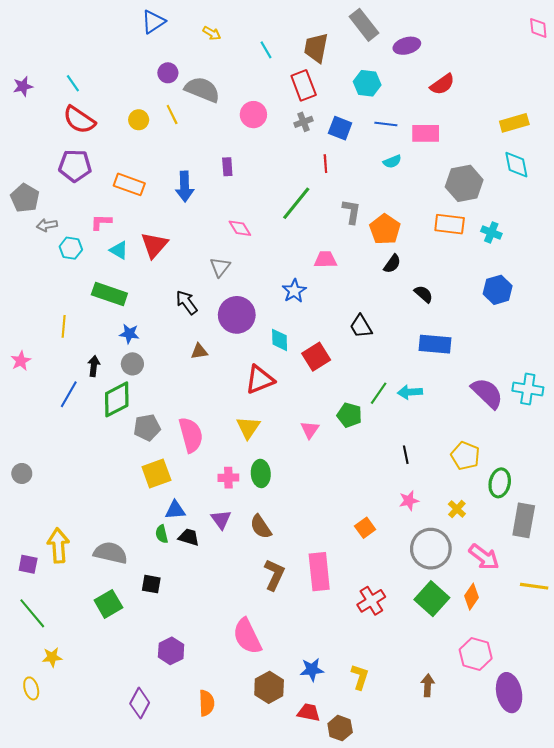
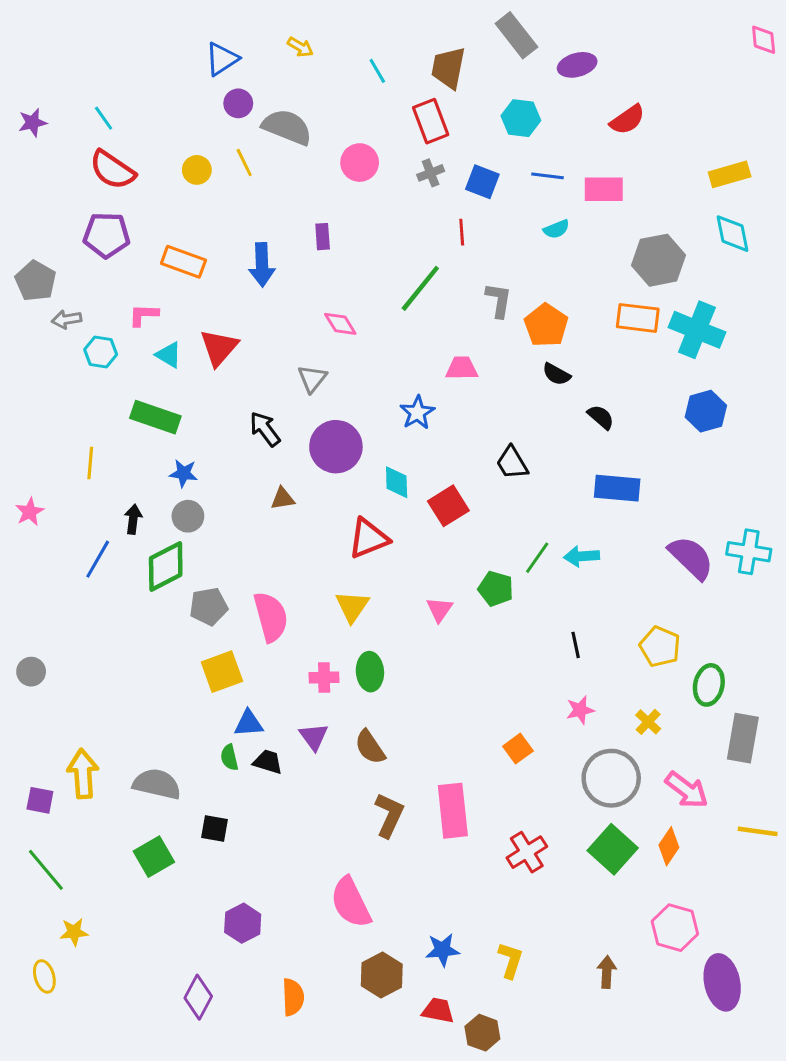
blue triangle: (153, 22) -> (222, 59), moved
cyan cross: (491, 232) -> (697, 330), size x1.8
black semicircle: (392, 264) -> (556, 374), turned 84

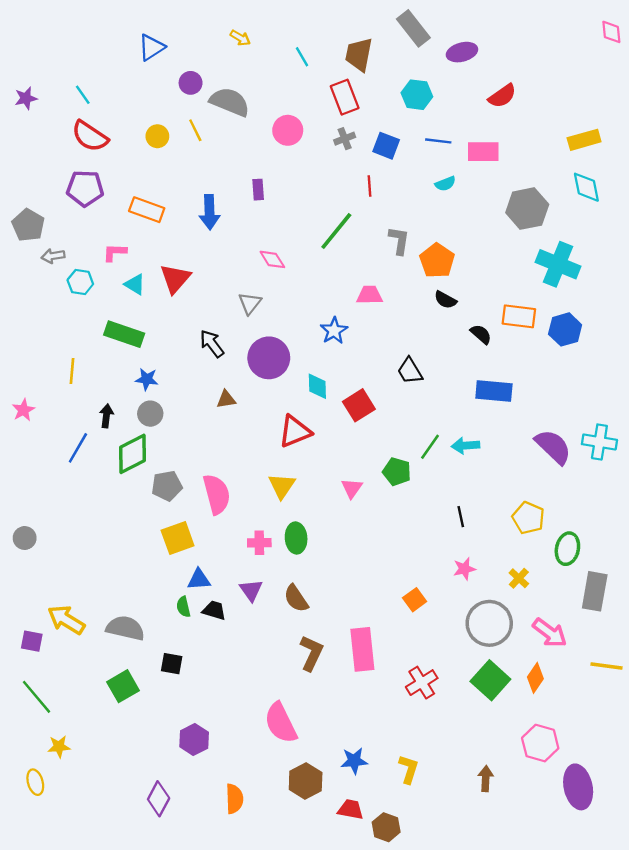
blue triangle: (222, 59) -> (151, 47), moved
orange rectangle: (638, 318) -> (519, 316), moved
yellow arrow: (83, 774) -> (66, 620), turned -54

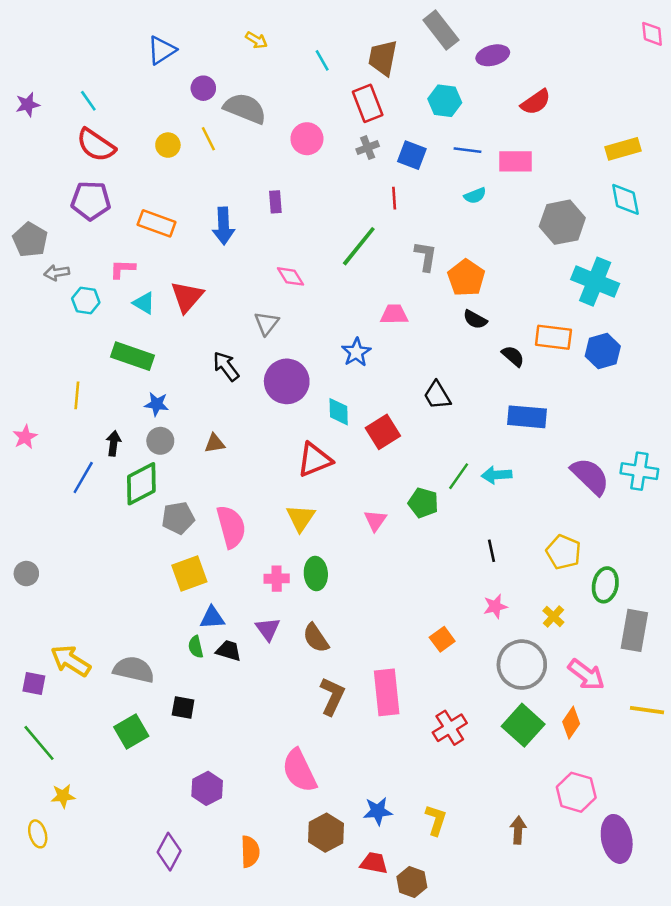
brown triangle: (226, 399) -> (215, 443), moved

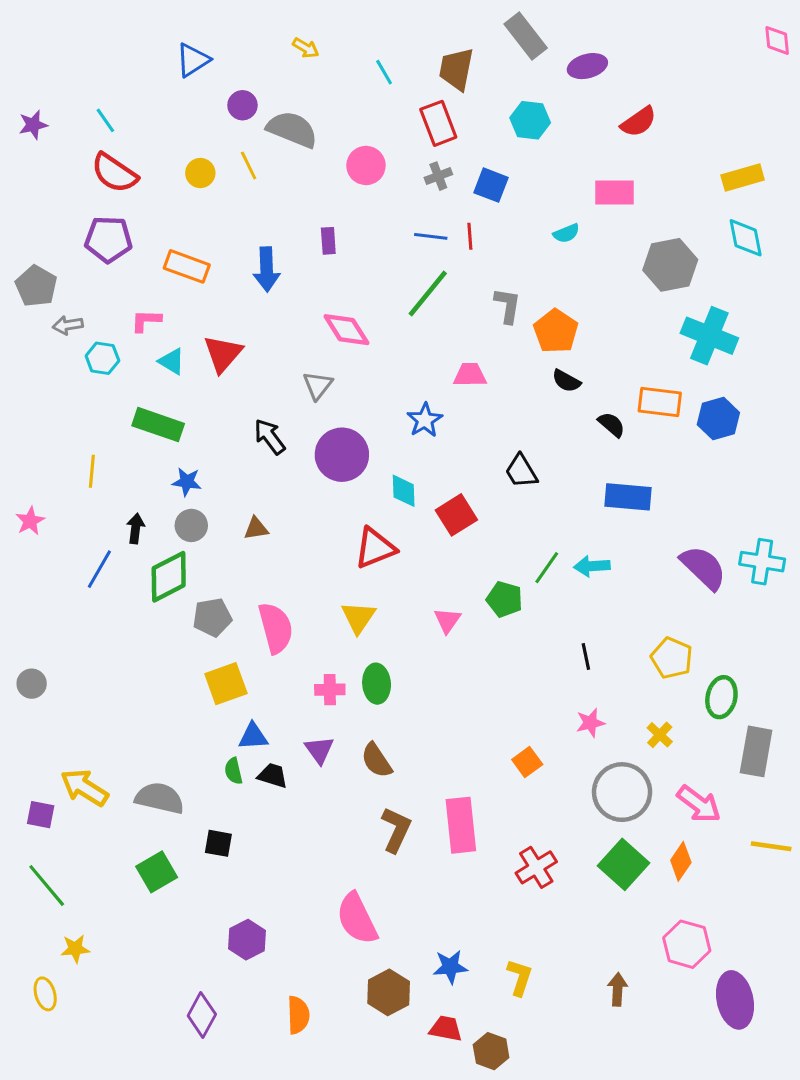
blue line: (467, 150) -> (431, 236), moved
pink diamond: (291, 276) -> (346, 330), size x1.4

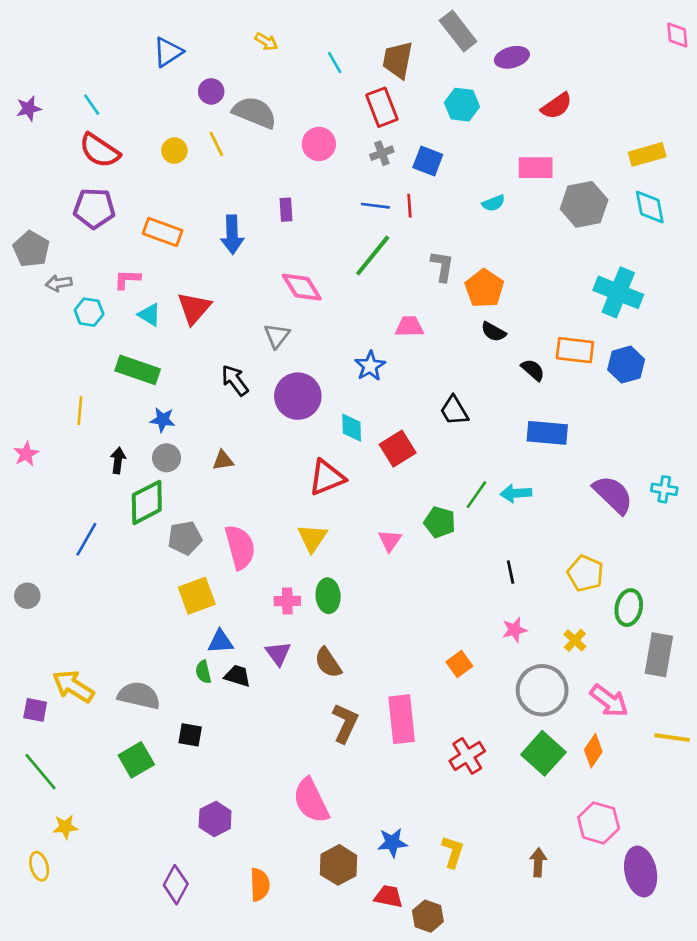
gray hexagon: (670, 265) -> (584, 204), moved
cyan cross: (762, 562) -> (664, 489), size x0.7
blue line: (99, 569) -> (86, 539), moved

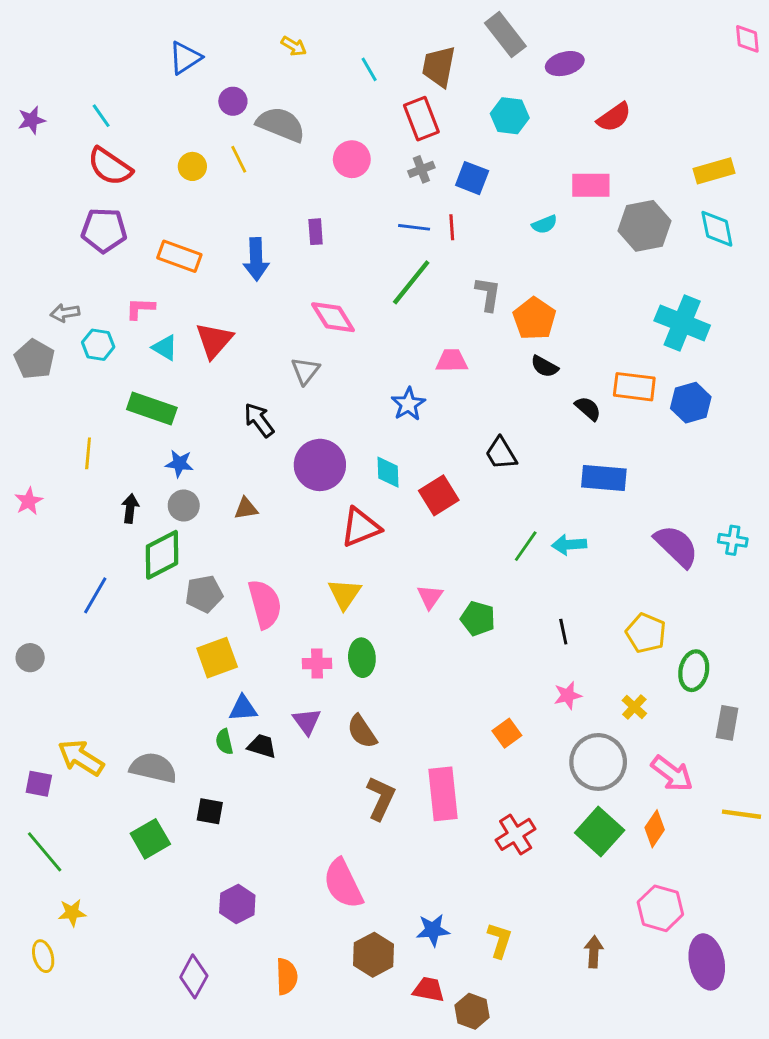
gray pentagon: (31, 249) -> (34, 359), moved
purple circle: (298, 396) -> (320, 465), moved
green pentagon: (440, 522) -> (478, 619), moved
gray rectangle: (659, 655) -> (727, 723), size x0.7

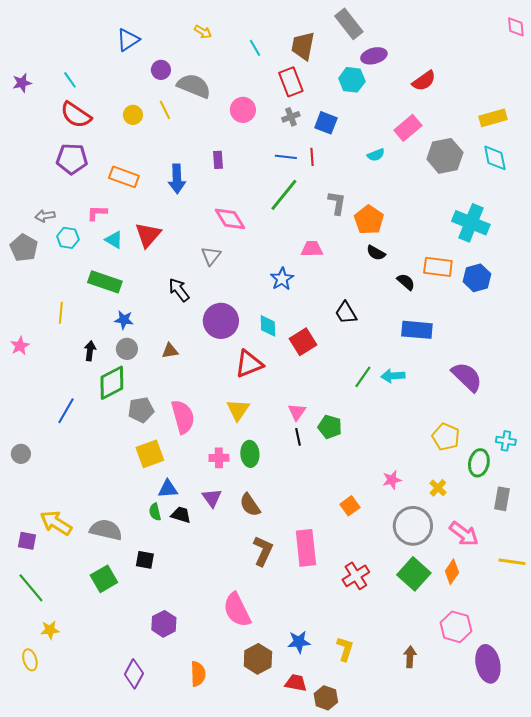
purple ellipse: (565, 64) -> (374, 56), moved
pink rectangle: (591, 185) -> (408, 128), turned -40
cyan cross: (733, 540) -> (506, 441), moved
black line: (563, 632) -> (298, 437), moved

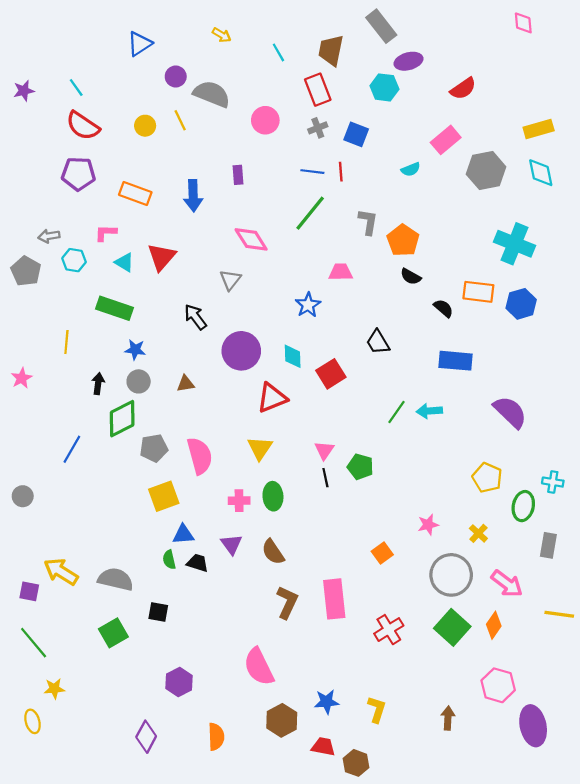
pink diamond: (516, 27) -> (523, 23), moved

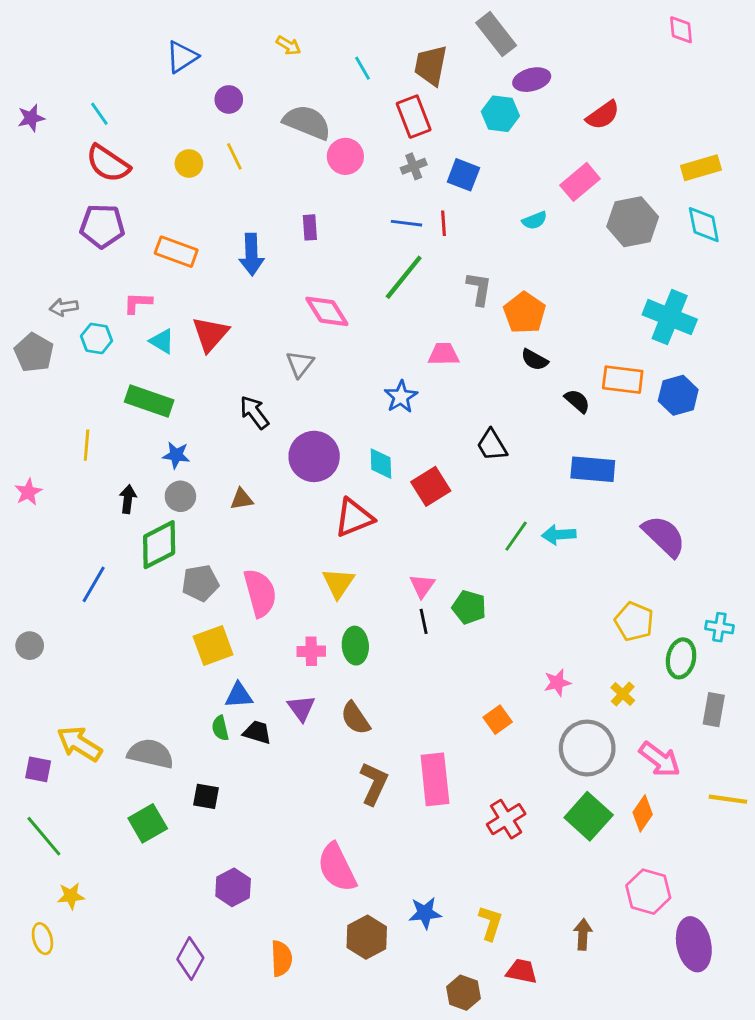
gray semicircle: (212, 94) -> (307, 122), moved
red trapezoid: (323, 747) -> (522, 971), moved

